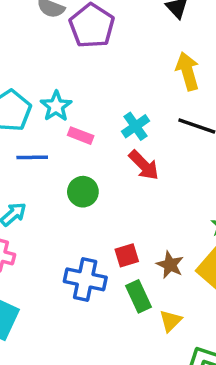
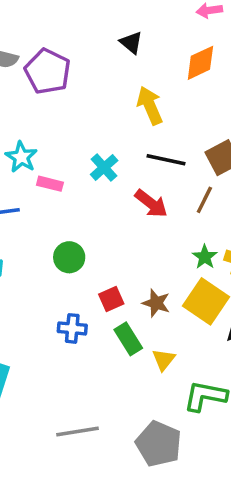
red arrow: (144, 165) -> (151, 204), moved
green circle: (83, 192) -> (69, 257), moved
blue cross: (85, 279) -> (72, 328), size x0.7

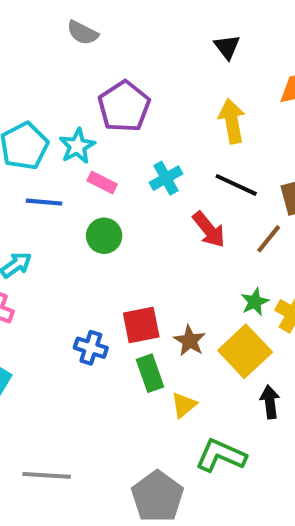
purple pentagon: (48, 71) -> (124, 106), moved
green circle: (69, 257) -> (104, 236), moved
red square: (111, 299) -> (141, 325), size x1.4
gray line: (77, 432) -> (47, 475), moved

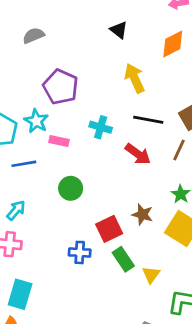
gray semicircle: (83, 33) -> (33, 35), moved, turned 145
cyan cross: (166, 178) -> (101, 127), turned -30
green circle: (104, 236) -> (71, 188), moved
brown star: (190, 341) -> (142, 214), moved

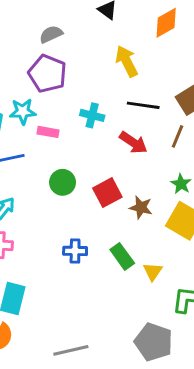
gray semicircle: (33, 35) -> (51, 34), moved
cyan star: (36, 121) -> (23, 111), turned -30
red square: (109, 229) -> (107, 193), moved

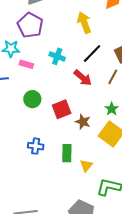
black line: (143, 105) -> (92, 53), turned -60
green rectangle: (122, 256) -> (67, 153), turned 30

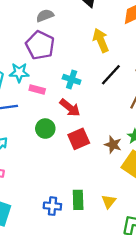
red arrow: (83, 78) -> (70, 108), moved
brown star: (83, 122) -> (113, 145), moved
blue cross: (36, 146) -> (52, 206), moved
green rectangle: (67, 153) -> (78, 200), moved

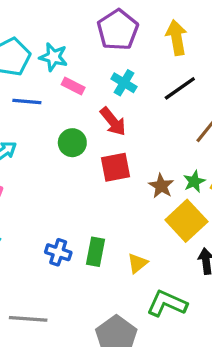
purple pentagon: (40, 45) -> (118, 30), moved

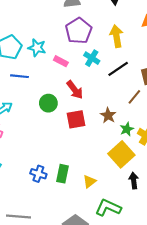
cyan cross: (124, 83) -> (92, 58), moved
pink rectangle: (73, 86) -> (61, 61), moved
brown star: (161, 186) -> (108, 115), moved

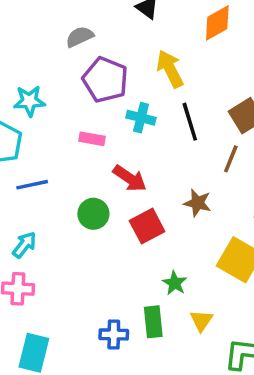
cyan star: (37, 48) -> (29, 101), moved
black line: (118, 69) -> (190, 122), turned -55
green star: (127, 129) -> (175, 283), moved

